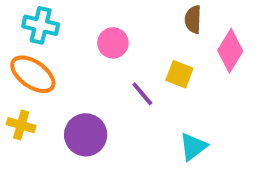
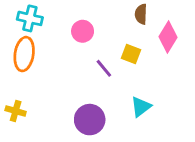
orange ellipse: (33, 74) -> (24, 54), turned 64
yellow cross: (21, 125) -> (16, 111), moved
purple circle: (86, 135) -> (90, 120), moved

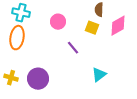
pink diamond: (168, 37) -> (118, 26), turned 30
yellow square: (131, 54) -> (92, 28), moved
purple circle: (90, 120) -> (38, 79), moved

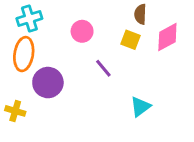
cyan cross: (21, 13) -> (29, 18), turned -30
purple circle: (38, 79) -> (48, 83), moved

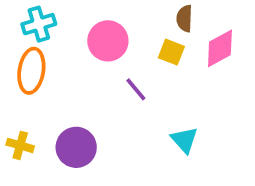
pink circle: (82, 31) -> (108, 41), size x1.4
purple circle: (48, 83) -> (76, 147), moved
cyan triangle: (140, 107) -> (184, 140), turned -35

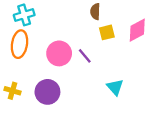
brown semicircle: (184, 18) -> (95, 11), moved
pink circle: (108, 41) -> (59, 53), moved
yellow square: (171, 52) -> (107, 32), turned -35

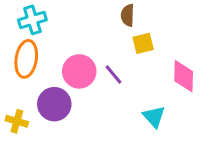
pink diamond: (137, 30) -> (184, 76), moved, turned -60
purple circle: (47, 92) -> (54, 104), moved

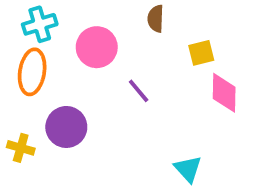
yellow square: (143, 43) -> (201, 53), moved
pink circle: (79, 71) -> (97, 47), moved
cyan triangle: (154, 117) -> (188, 169), moved

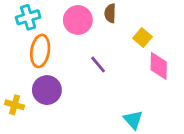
pink circle: (97, 47) -> (78, 20), moved
yellow square: (201, 53) -> (143, 37), turned -36
orange ellipse: (32, 72) -> (40, 51), moved

